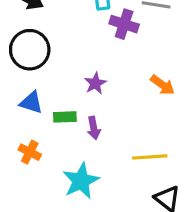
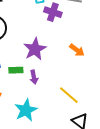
purple star: (95, 83) -> (35, 49), size x1.6
yellow line: (150, 157) -> (69, 95), turned 45

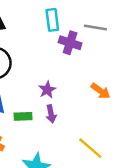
purple star: (35, 49) -> (47, 90), size x0.6
purple arrow: (34, 77) -> (51, 114), moved

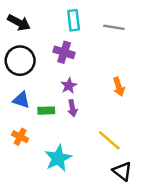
purple cross: (70, 43) -> (64, 52), moved
orange arrow: (101, 91) -> (119, 87), turned 36

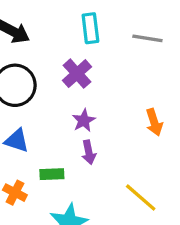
purple cross: (64, 52) -> (77, 74), turned 30
green rectangle: (46, 111) -> (52, 174), moved

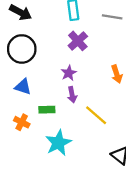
purple cross: (77, 74) -> (78, 41), moved
yellow line: (141, 198) -> (96, 115), moved

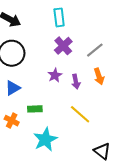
gray line: (112, 17) -> (95, 50), moved, turned -48
blue triangle: (23, 87) -> (13, 88), turned -49
purple arrow: (72, 95) -> (76, 82), moved

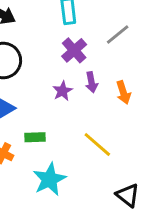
gray line: (95, 50) -> (118, 34), moved
purple arrow: (76, 82) -> (91, 82), moved

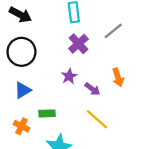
purple arrow: (91, 82) -> (92, 89), moved, turned -42

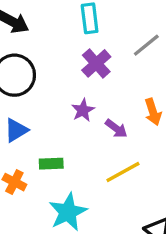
yellow line: (97, 119) -> (123, 172), turned -70

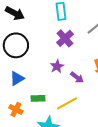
yellow line: (123, 172) -> (67, 103), moved

